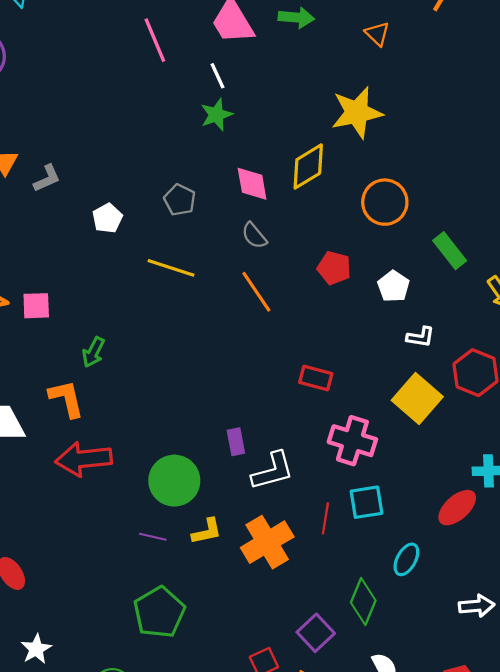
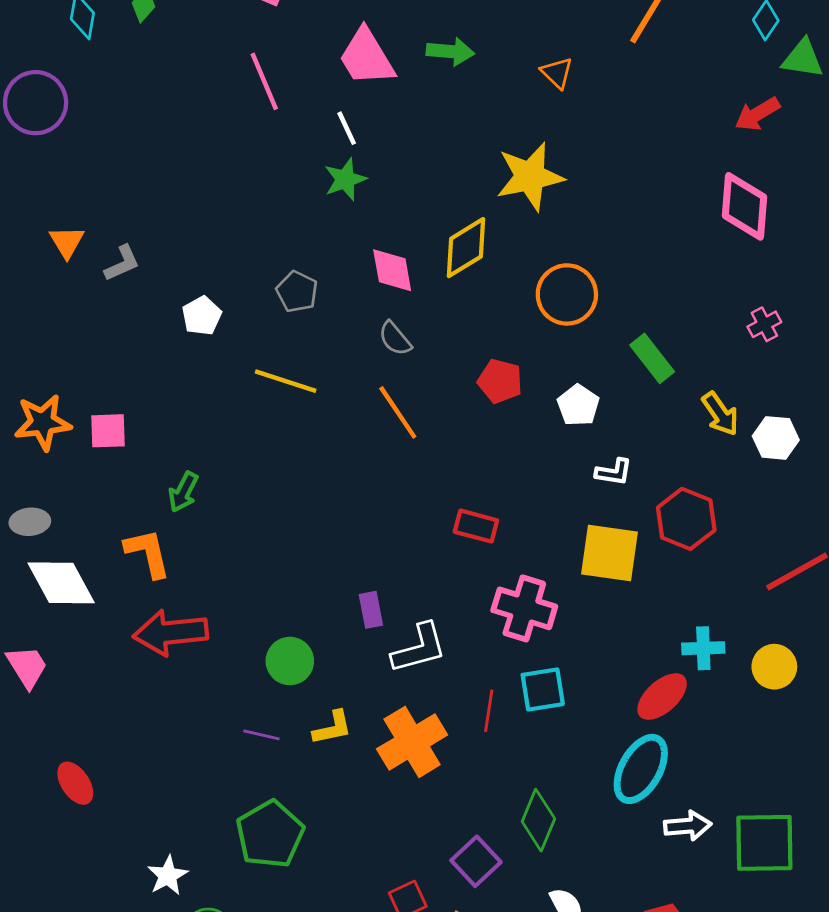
yellow square: (417, 399) -> (610, 553), turned -33
green circle: (174, 481) -> (290, 661), size x0.7
cyan ellipse: (406, 559) -> (641, 769), moved, size x1.6
white star: (36, 649) -> (168, 876), moved

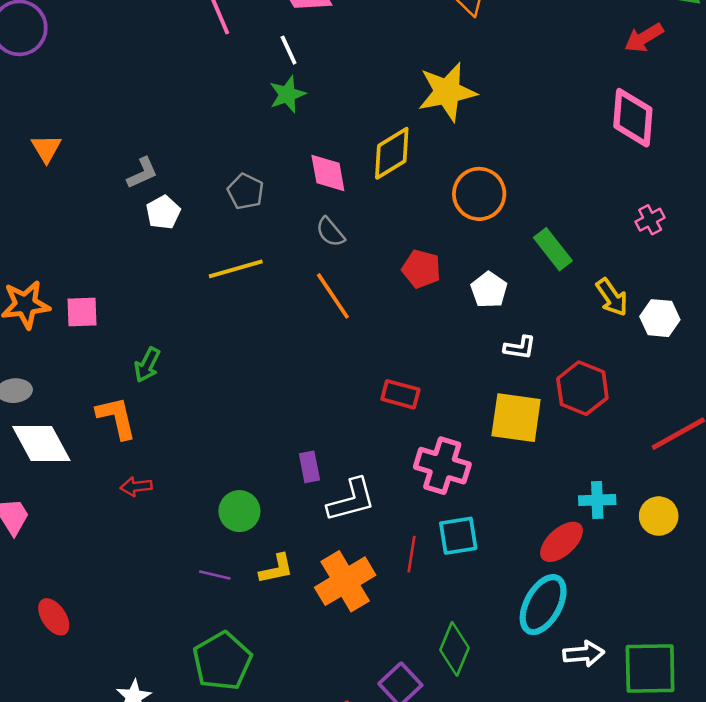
gray L-shape: (122, 263) -> (142, 173), moved
yellow line: (286, 381) -> (236, 269), turned -34
red arrow: (171, 633) -> (136, 487), size x0.5

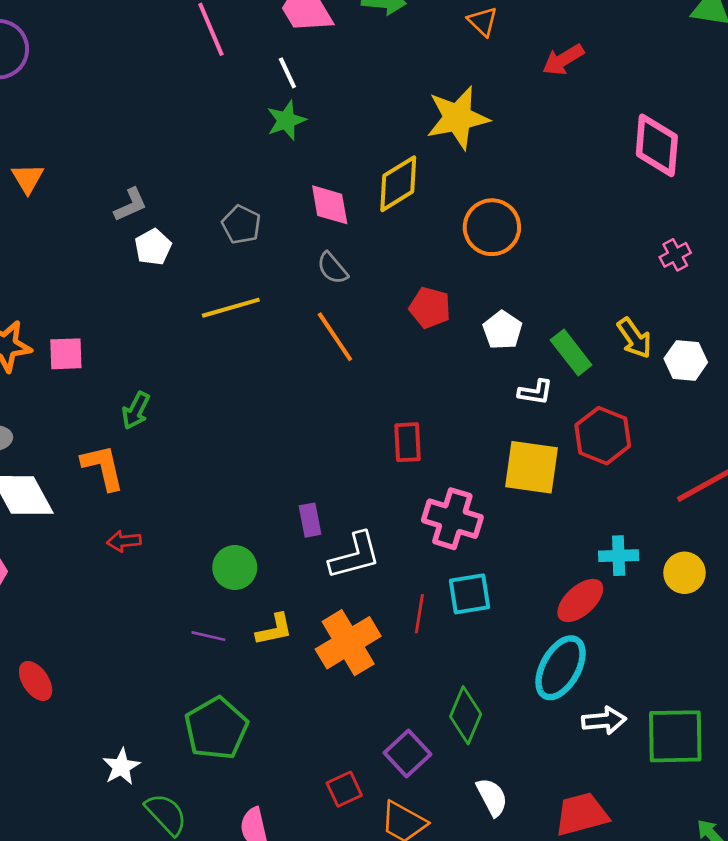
red arrow: (644, 38) -> (563, 60), moved
green rectangle: (553, 249) -> (571, 353), moved
red rectangle: (400, 394) -> (408, 442), turned 72

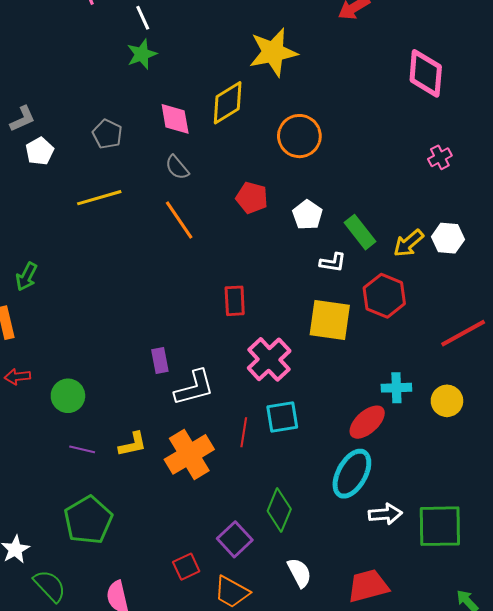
yellow arrow: (634, 338) -> (409, 243), moved, turned 84
pink cross: (452, 519) -> (269, 359), turned 30
green circle: (235, 568) -> (68, 396), moved

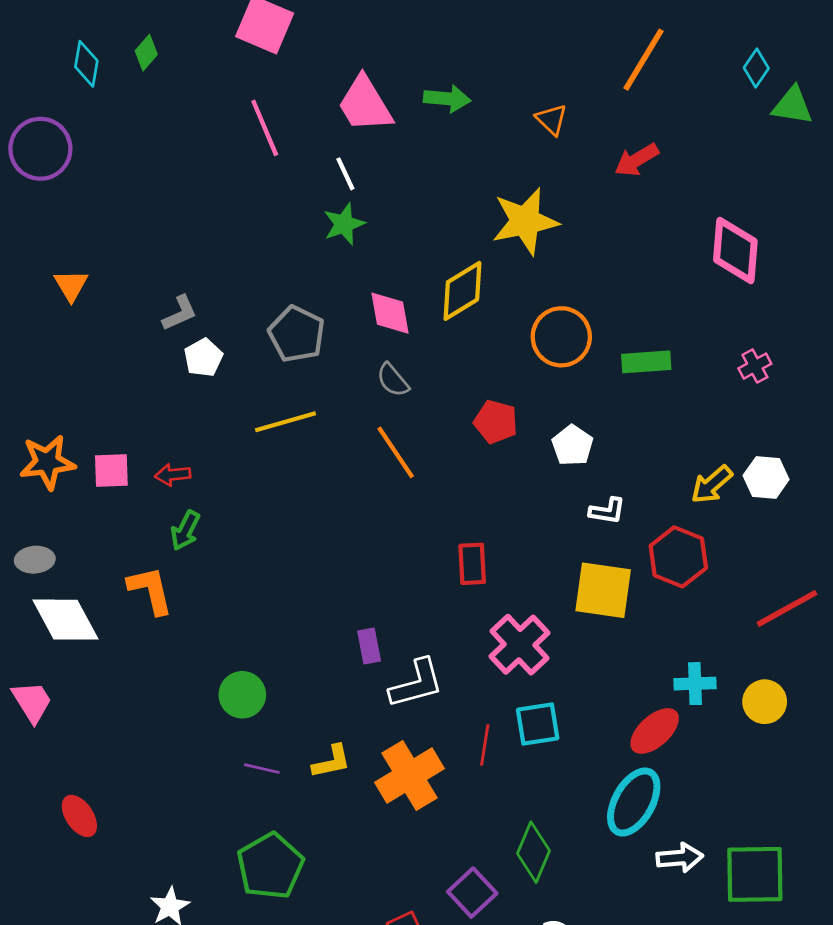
gray pentagon: (107, 134) -> (297, 334), size x1.4
green rectangle: (360, 232) -> (646, 362), moved, turned -56
red arrow: (17, 377) -> (173, 475), moved

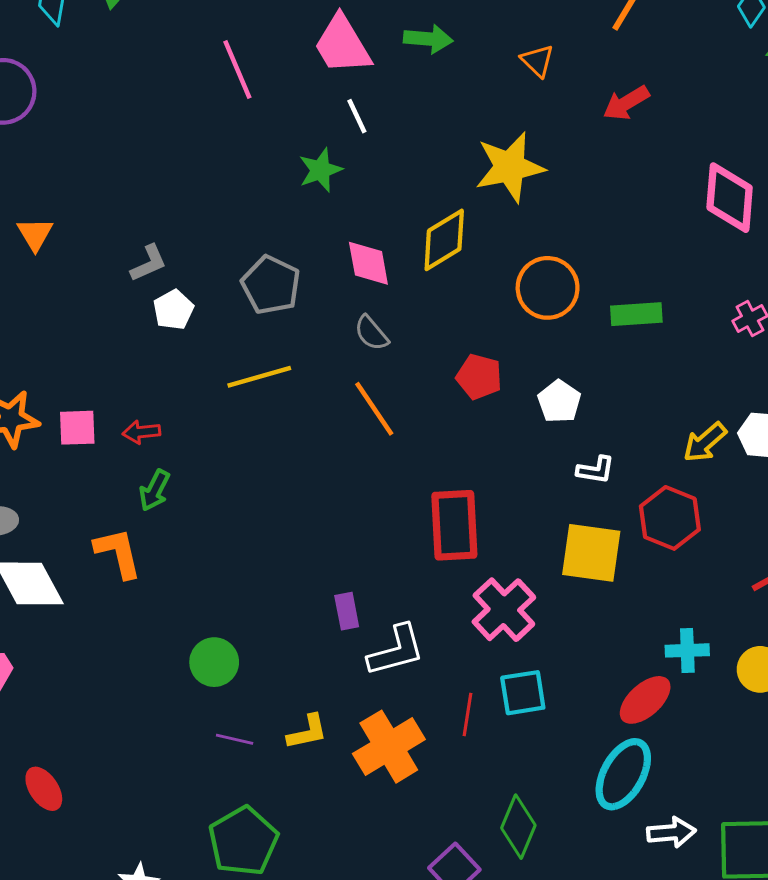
white line: (345, 174) -> (357, 116), moved
red rectangle: (472, 564) -> (454, 525), size x1.6

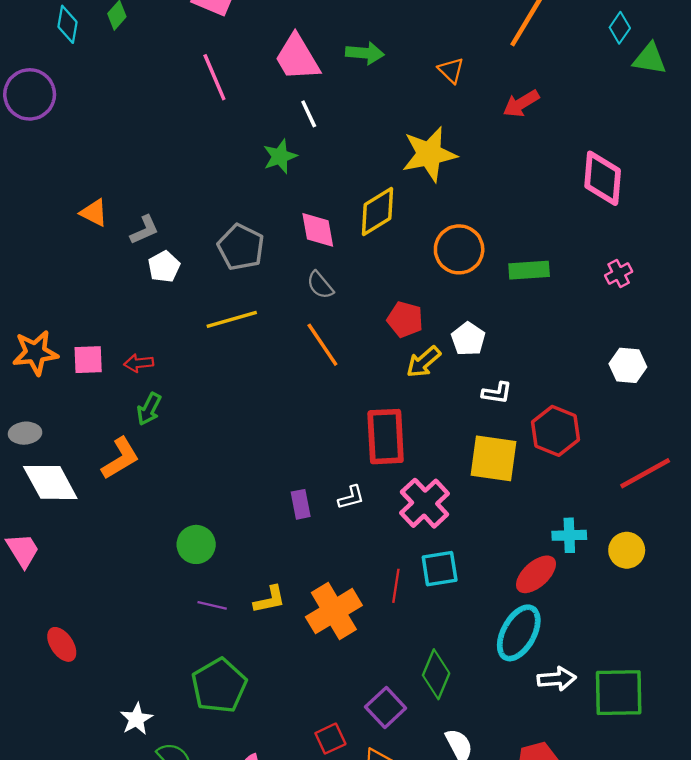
orange triangle: (35, 234) -> (94, 213), moved, turned -32
yellow arrow: (705, 442) -> (423, 362), moved
orange L-shape: (118, 553) -> (120, 458), turned 72
white L-shape: (396, 650) -> (351, 497), moved, size x0.6

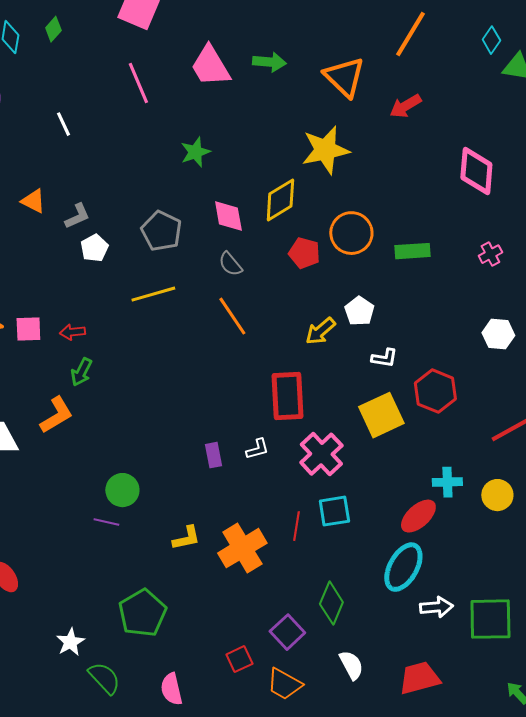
orange triangle: (451, 70) -> (344, 77), size x1.8
white line: (309, 114) -> (63, 124), moved
red pentagon: (405, 319) -> (304, 253), moved
yellow square: (493, 458) -> (381, 415), turned -33
purple line: (212, 605) -> (106, 522), moved

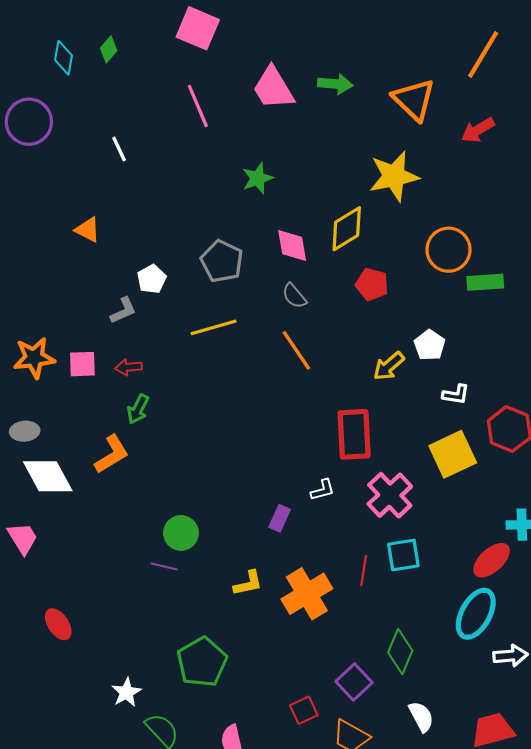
gray L-shape: (77, 216) -> (123, 311), moved
orange circle: (351, 233) -> (449, 250), moved
purple rectangle: (213, 455) -> (280, 518), moved, turned 35

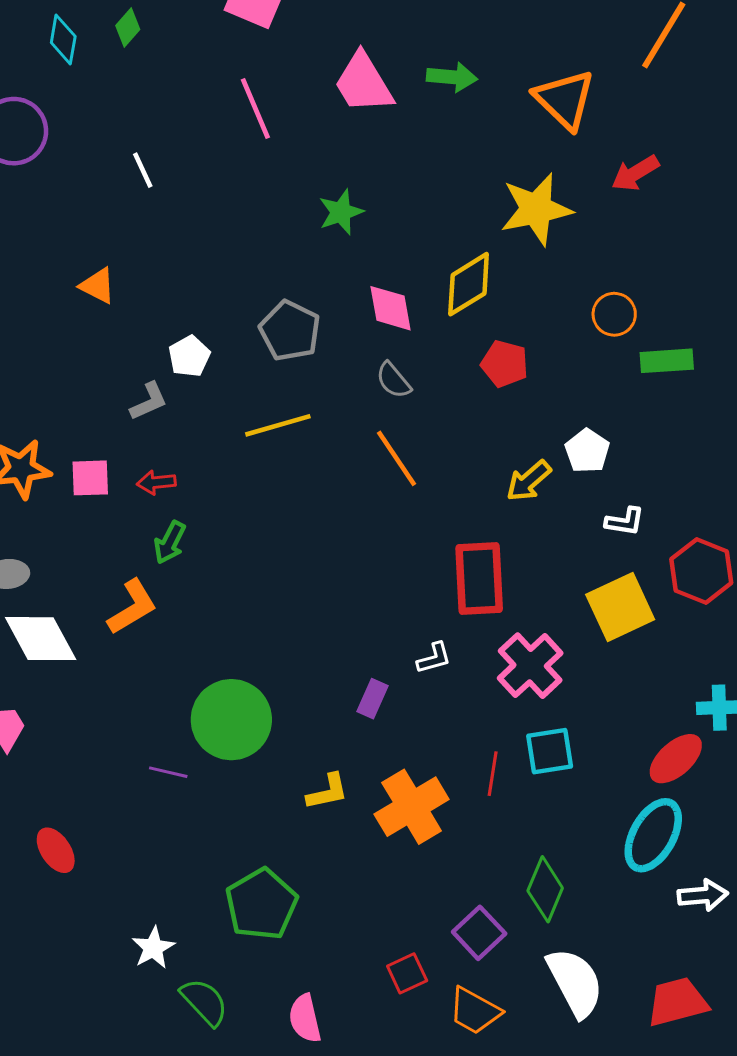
red arrow: (478, 130) -> (635, 173), moved
orange circle: (449, 250) -> (614, 314), size x0.7
green circle: (181, 533) -> (231, 720), size x1.6
purple line: (164, 567) -> (168, 772), moved
white semicircle: (421, 717) -> (575, 982), size x1.6

